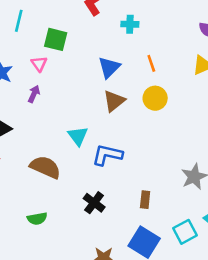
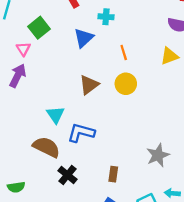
green square: (56, 39) -> (39, 28), turned 35
blue triangle: (109, 67) -> (84, 38), moved
purple arrow: (34, 94) -> (18, 76), size x1.5
brown semicircle: (45, 167) -> (46, 147), moved

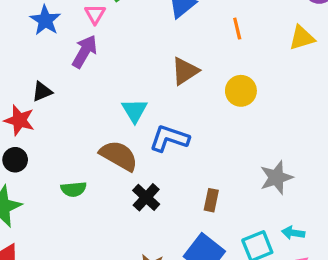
yellow circle: (126, 84) -> (241, 91), moved
green semicircle: (16, 187) -> (74, 189), moved

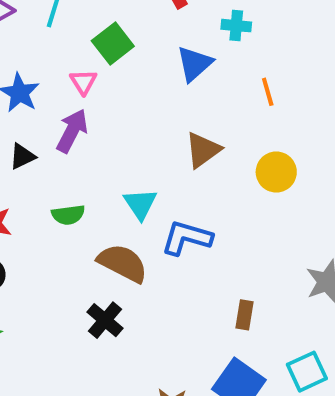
black triangle: (42, 92) -> (22, 156), moved
green semicircle: (74, 189) -> (68, 215), moved
black cross: (146, 197) -> (105, 320), moved

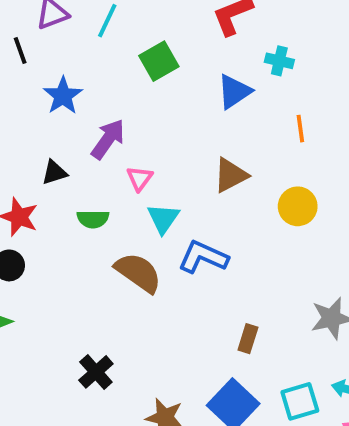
pink triangle: (83, 82) -> (140, 178), moved
black triangle: (22, 156) -> (54, 173), moved
black cross: (105, 320) -> (96, 372), moved

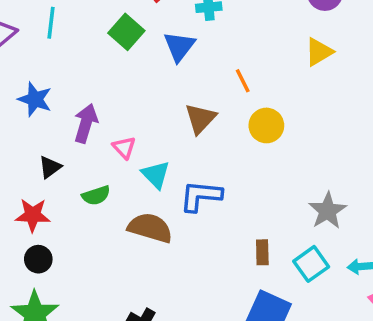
green square: (159, 61) -> (126, 32), moved
orange line: (300, 129) -> (243, 81), moved
cyan square: (300, 401) -> (311, 264), moved

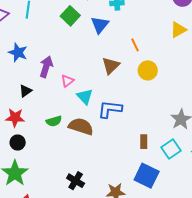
pink triangle: (124, 148) -> (67, 81), turned 32
green semicircle: (96, 195) -> (54, 121), moved

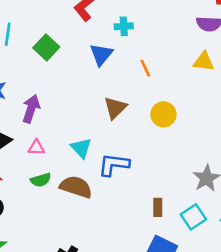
green square: (70, 16) -> (46, 47), moved
yellow triangle: (178, 30) -> (204, 61), turned 36
orange line: (135, 45) -> (145, 68), moved
pink triangle: (67, 81) -> (36, 148), moved, turned 40

